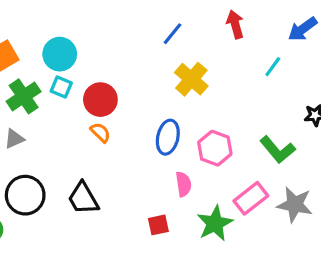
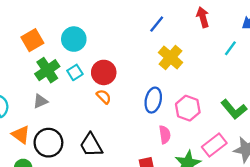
cyan square: (61, 87) -> (75, 72), moved, turned 35

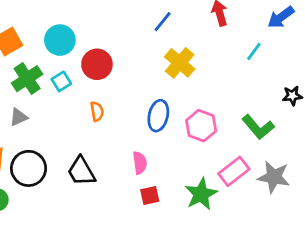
red circle: (104, 72) -> (97, 64), moved
orange semicircle: (104, 97) -> (97, 111), turned 35
pink semicircle: (165, 135) -> (140, 163), moved

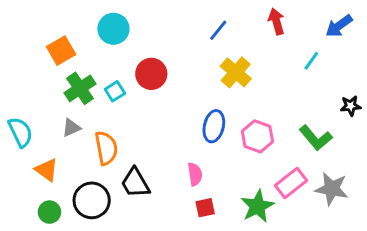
cyan circle: (60, 40) -> (113, 29), moved
orange semicircle: (97, 111) -> (106, 148), moved, size x1.6
black circle: (29, 168) -> (92, 200), moved

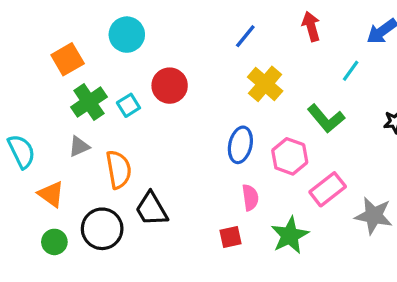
green L-shape: (316, 138) -> (326, 119), moved
pink semicircle: (195, 174) -> (250, 198), moved
pink rectangle: (291, 183) -> (328, 189), moved

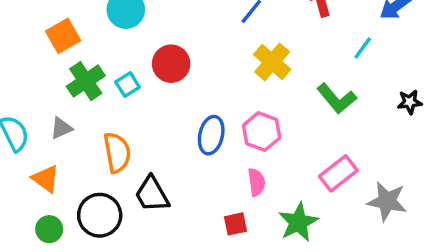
blue ellipse: (240, 145) -> (211, 135), moved
gray triangle: (79, 146) -> (61, 128), moved
pink hexagon: (290, 156) -> (262, 132), moved

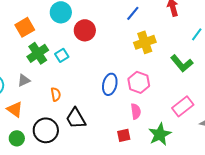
yellow cross: (272, 62) -> (145, 42), turned 30
red circle: (171, 64) -> (85, 30), moved
orange semicircle: (117, 153) -> (56, 94), size x0.6

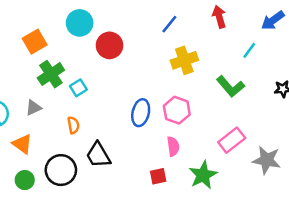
cyan square: (62, 55) -> (78, 88), moved

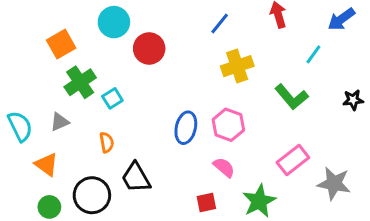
pink semicircle: (173, 146) -> (224, 167), turned -42

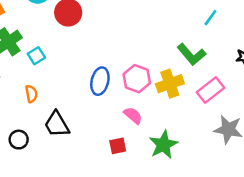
yellow cross: (237, 66) -> (170, 84), moved
pink rectangle: (293, 160) -> (210, 90), moved
black circle: (92, 195) -> (19, 140), size x0.6

